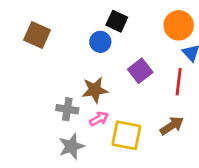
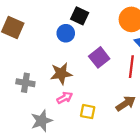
gray cross: (67, 109) -> (25, 83), moved
yellow square: (126, 135) -> (88, 112), size x0.6

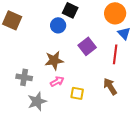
gray cross: (25, 83) -> (24, 77), moved
brown arrow: (126, 103) -> (110, 86), turned -90

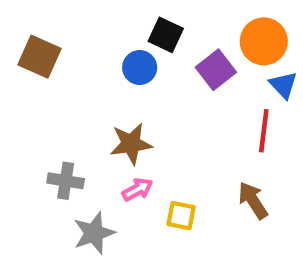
purple square: (87, 46) -> (216, 70), moved

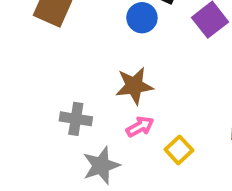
yellow square: (181, 216) -> (179, 150), turned 36

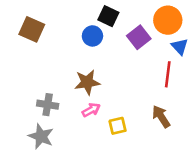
yellow square: (179, 150) -> (118, 126), turned 30
gray star: (101, 166) -> (41, 136), moved, turned -30

